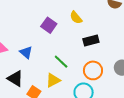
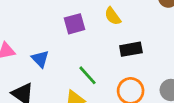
purple square: (49, 25) -> (75, 24), turned 35

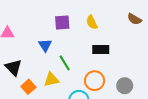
blue triangle: (40, 59) -> (45, 45), moved

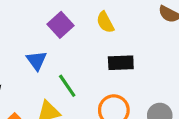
purple square: (62, 23) -> (61, 25), turned -35

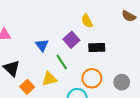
purple square: (61, 25) -> (71, 40), moved

